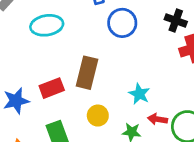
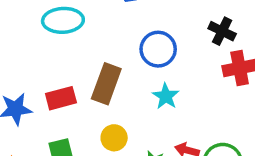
blue circle: (122, 23) -> (158, 49), moved
cyan star: (139, 94) -> (166, 96), moved

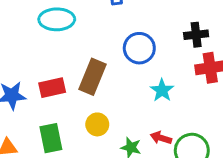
black cross: (222, 31) -> (196, 35), turned -35
cyan star: (166, 96) -> (162, 90), moved

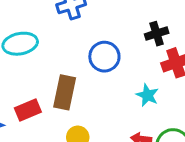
cyan star: (162, 90) -> (147, 95), moved

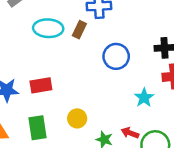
brown rectangle: (65, 92) -> (79, 30), moved, size x0.6

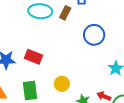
red rectangle: (41, 85) -> (34, 57), turned 30

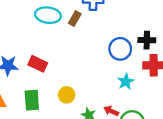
blue circle: (94, 35) -> (120, 49), moved

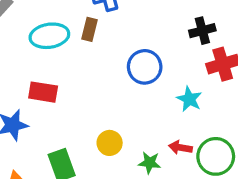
blue circle: (120, 49) -> (145, 67), moved
red rectangle: (38, 64) -> (43, 92), moved

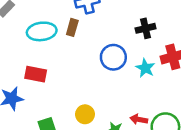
black cross: (202, 31) -> (145, 28), moved
cyan star: (189, 99) -> (145, 68), moved

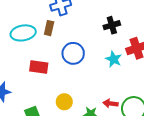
blue circle: (113, 57) -> (73, 53), moved
red rectangle: (36, 74) -> (39, 67), moved

